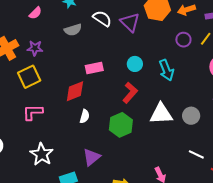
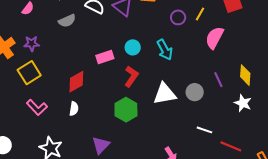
pink rectangle: (94, 68) -> (105, 57), moved
pink L-shape: (33, 112) -> (37, 107), turned -125
white semicircle: (85, 116) -> (74, 109), moved

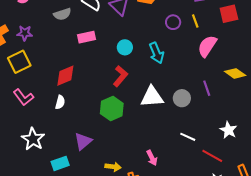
yellow line: (200, 14) -> (195, 21), turned -56
pink rectangle: (105, 57) -> (87, 37), moved
yellow diamond: (245, 75) -> (235, 73), moved, turned -65
white star: (243, 103) -> (228, 130), moved

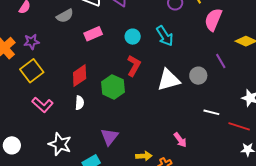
green hexagon: (112, 108) -> (113, 87), moved

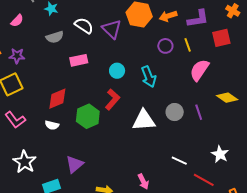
gray circle: (198, 76) -> (175, 112), moved
white semicircle: (80, 103) -> (52, 125), turned 88

